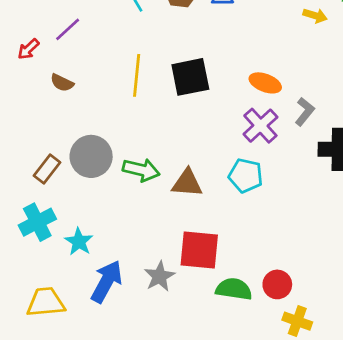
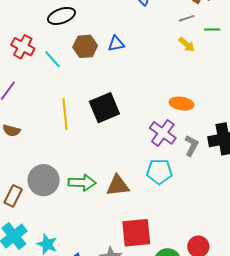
yellow arrow: (315, 16) -> (187, 45), turned 36
orange ellipse: (265, 83) -> (182, 104), moved
gray L-shape: (305, 112) -> (192, 146), moved

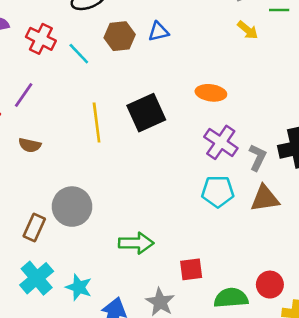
orange ellipse: (182, 104) -> (211, 93), moved
green arrow: (82, 183) -> (136, 243), moved
brown triangle: (118, 186) -> (265, 198), moved
red square: (136, 233) -> (191, 269), size x0.6

